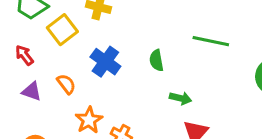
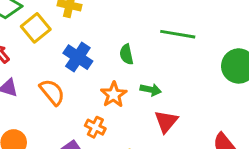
orange semicircle: (66, 84) -> (52, 92), moved, size x1.4
orange star: (89, 120) -> (114, 95), moved

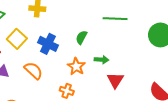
yellow square: (36, 28) -> (17, 39), moved
green semicircle: (126, 54) -> (81, 37), turned 48

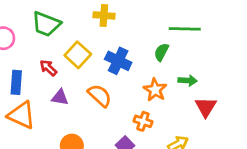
green line: (115, 19) -> (185, 29), moved

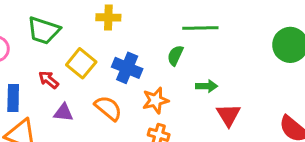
orange star: (155, 90) -> (156, 100), moved, turned 30

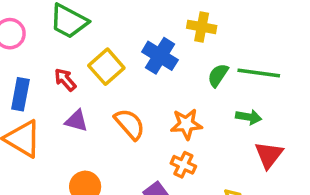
yellow cross: (108, 17) -> (202, 27), moved
green line: (200, 28) -> (259, 73), moved
blue cross: (127, 68) -> (160, 56), moved

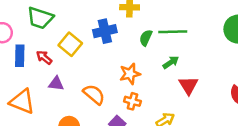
blue cross: (160, 56) -> (105, 31), turned -35
blue rectangle: (20, 94) -> (20, 56), moved
green arrow: (249, 117) -> (171, 62), turned -35
orange semicircle: (130, 124) -> (94, 94), moved

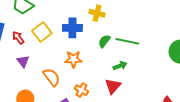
orange star: (130, 74) -> (73, 59), moved
purple triangle: (56, 84) -> (23, 61), turned 32
red triangle: (188, 85) -> (113, 86), moved

